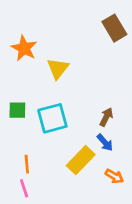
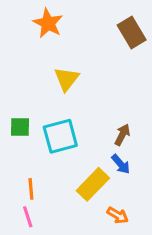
orange star: (24, 48) -> (48, 23), moved
orange arrow: (114, 176) -> (118, 215), moved

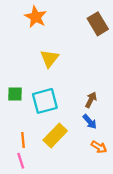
yellow rectangle: (93, 184) -> (55, 135), moved
orange arrow: (118, 215) -> (99, 147), moved

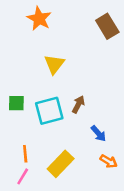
brown arrow: (91, 100) -> (78, 104), moved
yellow rectangle: (55, 135) -> (61, 164), moved
pink line: (21, 161) -> (23, 176), turned 49

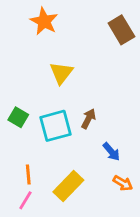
green square: (16, 103) -> (18, 117), turned 30

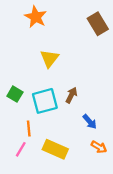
orange line: (28, 175) -> (29, 129), moved
yellow rectangle: (68, 186) -> (55, 149), turned 70
pink line: (25, 200) -> (21, 149), moved

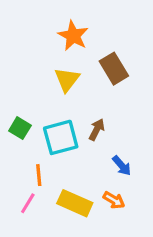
orange star: (36, 17) -> (73, 36), moved
brown rectangle: (98, 24) -> (114, 69), moved
orange arrow: (99, 147) -> (114, 200), moved

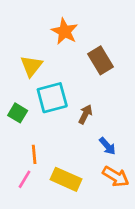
yellow triangle: (67, 80) -> (31, 66), moved
cyan square: (61, 137) -> (52, 98), moved
orange arrow: (114, 200) -> (116, 177), moved, size x1.4

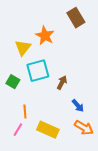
orange star: (65, 31) -> (45, 36), moved
brown rectangle: (101, 60) -> (76, 18), moved

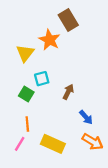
brown rectangle: (76, 18) -> (68, 20), moved
cyan square: (38, 71) -> (42, 79), size x0.6
green square: (13, 82) -> (26, 94), moved

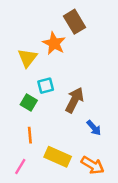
brown arrow: (68, 92) -> (75, 100), size x1.5
orange arrow: (93, 142) -> (93, 165), moved
pink line: (20, 144) -> (20, 166), moved

